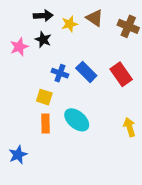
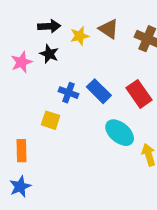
cyan ellipse: (77, 120) -> (120, 133), moved
orange rectangle: (46, 123) -> (22, 151), moved

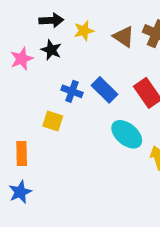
brown triangle: (109, 29) -> (124, 37), moved

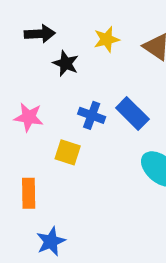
black arrow: (51, 20) -> (40, 34), moved
pink star: (22, 59) -> (29, 117), moved, turned 30
blue star: (20, 192) -> (51, 241), moved

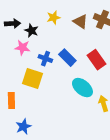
black arrow: (40, 34) -> (12, 24), moved
pink star: (29, 117) -> (22, 48), moved
yellow square: (68, 152) -> (32, 79), size x1.5

